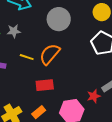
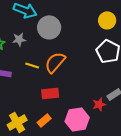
gray circle: (59, 19) -> (49, 27), moved

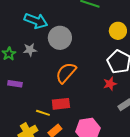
yellow line: (32, 65) -> (43, 113), moved
red star: (99, 104) -> (110, 84), moved

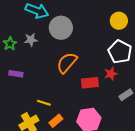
red rectangle: (61, 104) -> (90, 83), moved

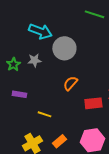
orange semicircle: (67, 63) -> (70, 83), size x0.7
yellow line: (44, 103) -> (44, 114), moved

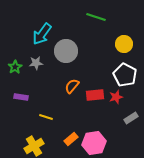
cyan arrow: (40, 31) -> (42, 34), turned 105
red rectangle: (93, 103) -> (95, 95), moved
orange rectangle: (59, 141) -> (71, 139), moved

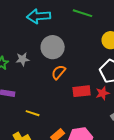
cyan arrow: (42, 34) -> (39, 16), moved, turned 50
orange semicircle: (72, 86) -> (59, 72), moved

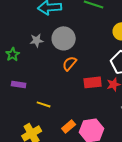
gray star: (23, 59) -> (37, 40), moved

